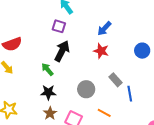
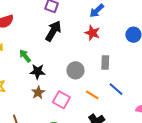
green arrow: (47, 69) -> (25, 56), moved
gray rectangle: (116, 80) -> (105, 62), turned 40
blue line: (130, 94) -> (116, 89), moved, turned -42

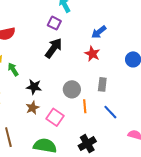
green arrow: (25, 56) -> (13, 69), moved
orange line: (92, 95) -> (85, 106), moved, turned 48

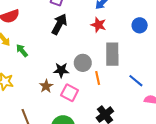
gray rectangle: (102, 84) -> (112, 54), size x1.6
black star: (34, 87) -> (61, 70), moved
blue line: (110, 112) -> (136, 81), moved

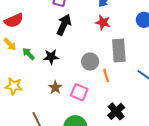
black star: (61, 70) -> (51, 57), moved

